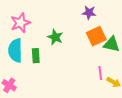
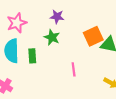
purple star: (89, 13) -> (57, 17), moved
pink line: (100, 73) -> (74, 69), moved

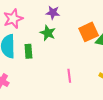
pink line: (74, 69) -> (69, 76), moved

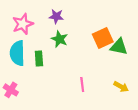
purple star: (53, 13) -> (56, 16), moved

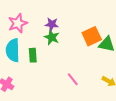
purple star: (56, 16) -> (52, 24), moved
pink line: (82, 85) -> (73, 79), turned -32

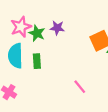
green star: (52, 37) -> (37, 33), moved

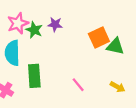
green rectangle: (37, 61) -> (34, 76), moved, size x1.5

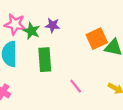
pink star: (18, 23) -> (15, 24), turned 30
green rectangle: (34, 76) -> (45, 60), moved

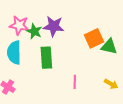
purple star: (53, 25) -> (54, 26), size x1.5
pink line: (76, 86) -> (75, 82), turned 40

